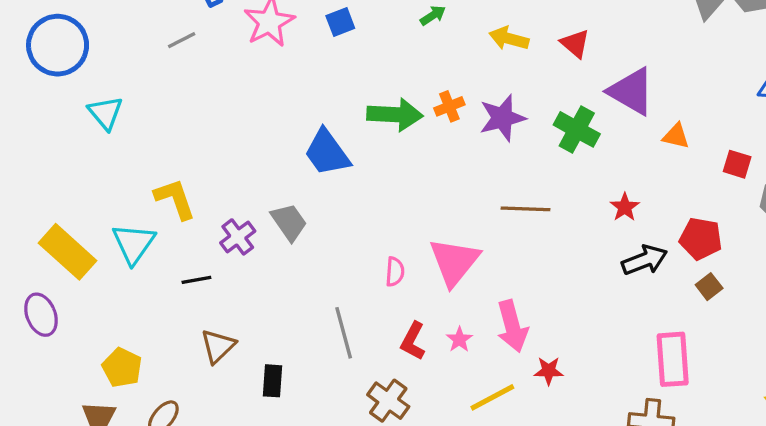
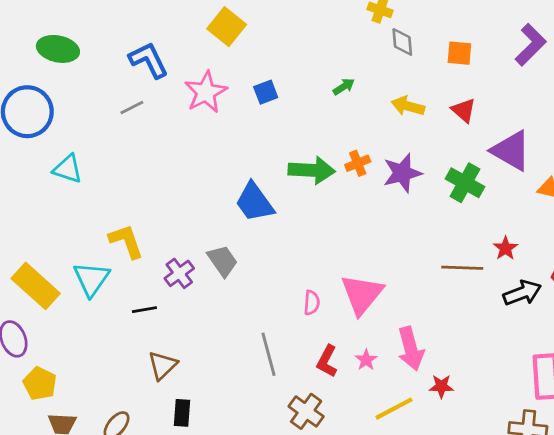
cyan triangle: (105, 113) -> (68, 169), turned -32
brown line: (525, 209) -> (462, 268), moved
yellow pentagon: (122, 368) -> (40, 384), moved
black rectangle: (272, 381) -> (182, 413), moved

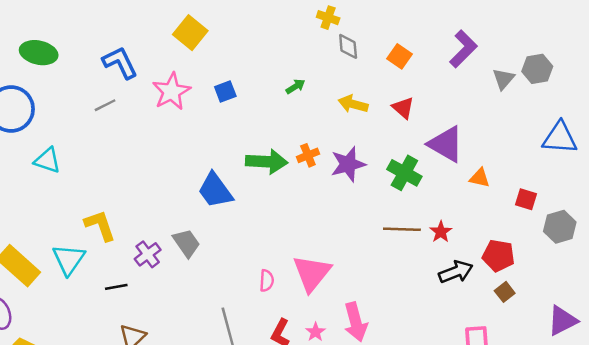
orange square: (459, 53) -> (399, 56), turned 30
brown line: (462, 268) -> (402, 229), moved

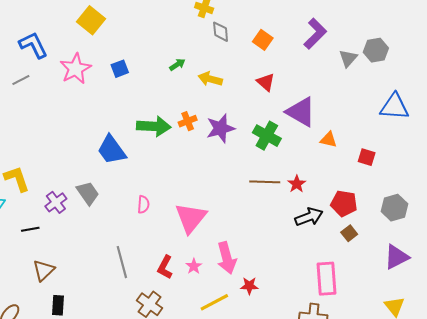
yellow arrow: (353, 104) -> (210, 79), moved
gray hexagon: (560, 227) -> (394, 208), moved
pink semicircle: (267, 281) -> (143, 204), moved

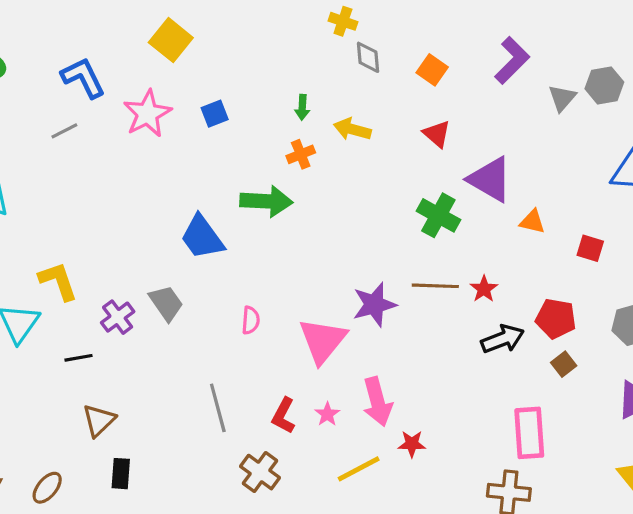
green arrow: (177, 65) -> (302, 107), turned 126
orange cross: (188, 121) -> (301, 154), moved
purple star: (221, 128) -> (374, 305), moved

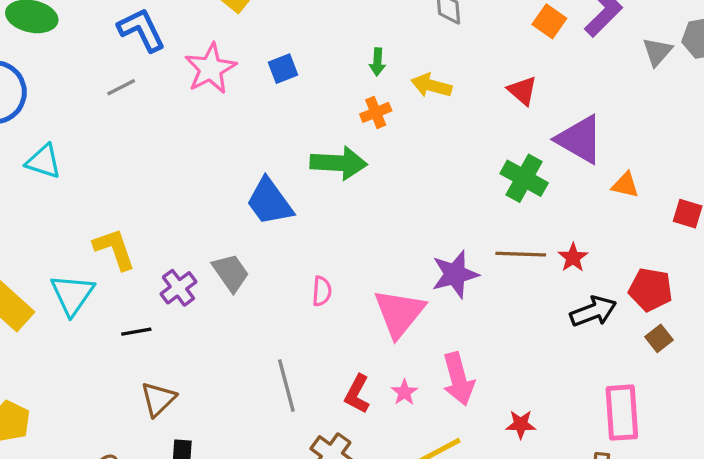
orange square: (432, 70) -> (549, 21), moved
red star: (412, 444) -> (521, 424), moved

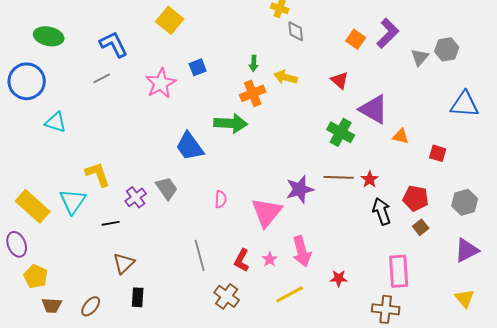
pink star: (210, 69) -> (161, 83), moved
orange cross: (376, 112) -> (253, 93), size x1.4
black arrow: (593, 311) -> (382, 211), turned -88

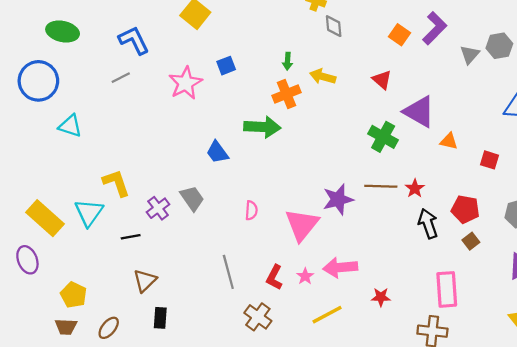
blue trapezoid: (190, 146) -> (217, 152), size x0.7
pink arrow: (302, 251) -> (340, 267), turned 100
yellow pentagon: (36, 276) -> (74, 295), moved

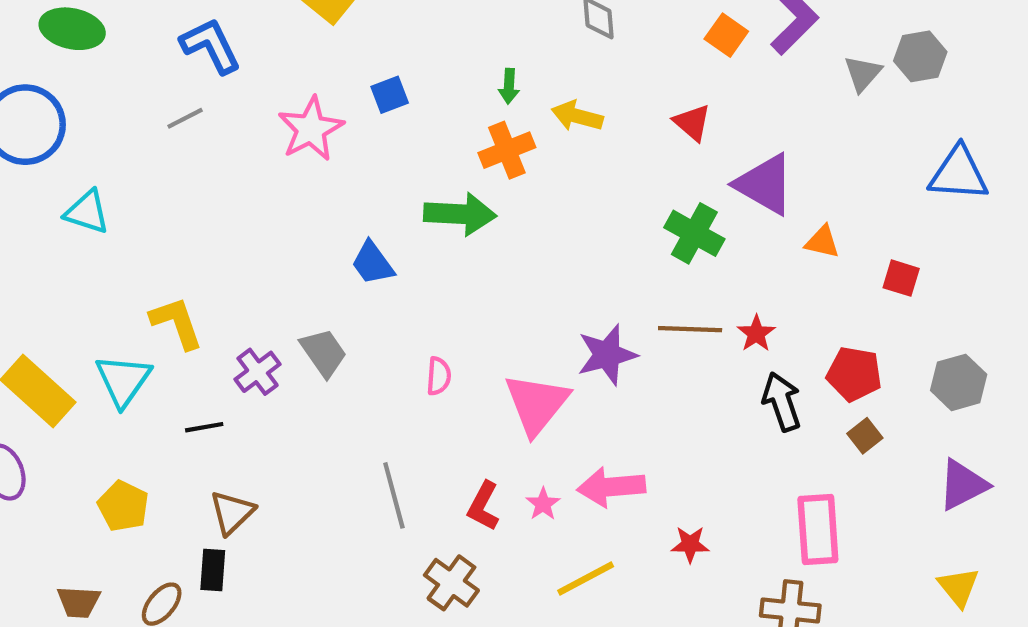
yellow pentagon: (74, 295) -> (123, 506), moved
black rectangle: (160, 318) -> (213, 570), moved

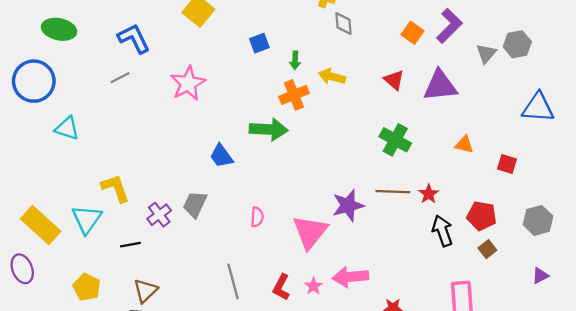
blue square: (390, 95) -> (259, 43), moved
purple triangle: (765, 184) -> (440, 86), moved, turned -36
gray trapezoid: (324, 353) -> (195, 204), turned -120
purple triangle: (963, 485) -> (540, 276), size x0.6

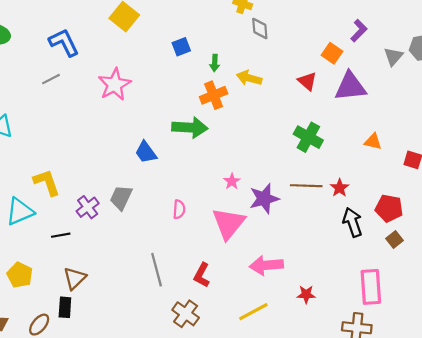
purple L-shape: (449, 26) -> (359, 31), size x0.7
orange square: (413, 33) -> (332, 53), moved
cyan triangle: (87, 219) -> (20, 211), turned 32
pink star: (314, 286) -> (232, 181), moved

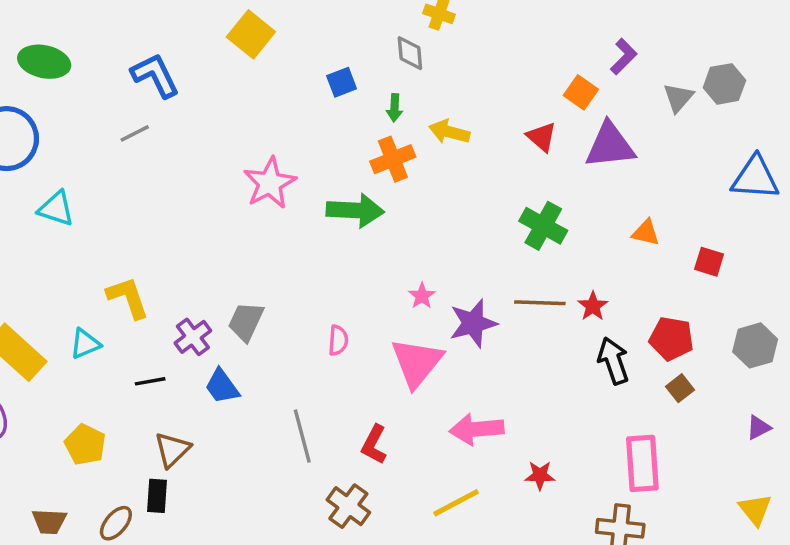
gray diamond: (260, 28) -> (410, 53), moved
pink star: (115, 84) -> (270, 183), moved
blue trapezoid: (146, 152) -> (222, 386), moved
cyan triangle: (20, 211) -> (85, 344), size x0.7

